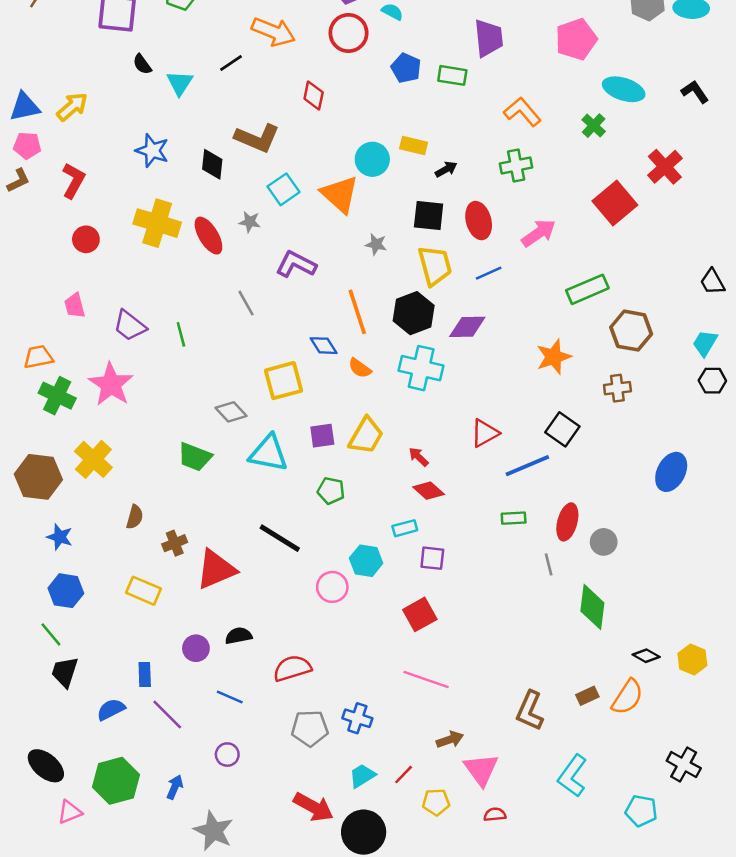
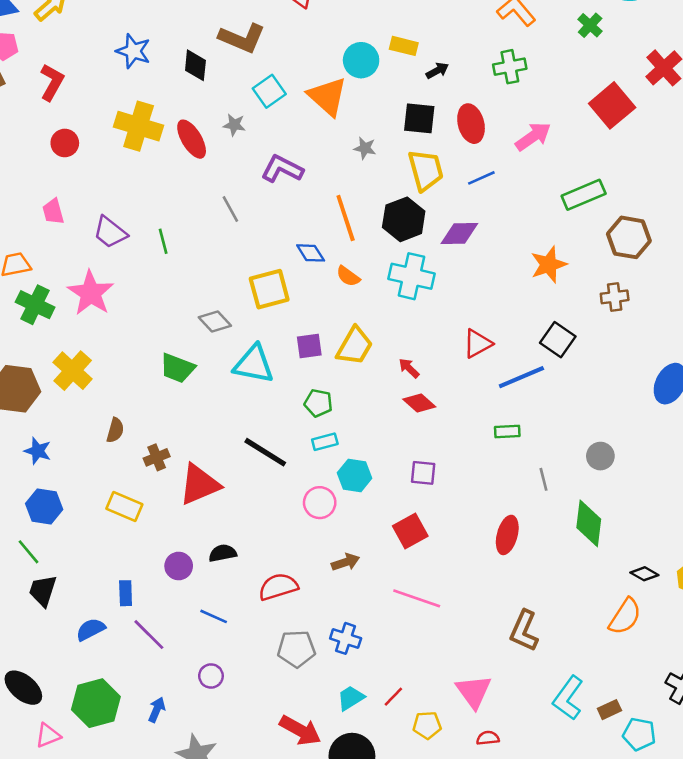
red ellipse: (567, 522) -> (507, 535), moved
cyan rectangle: (405, 528) -> (325, 442), moved
brown rectangle: (587, 696) -> (609, 710), moved
brown arrow: (450, 740) -> (346, 562), moved

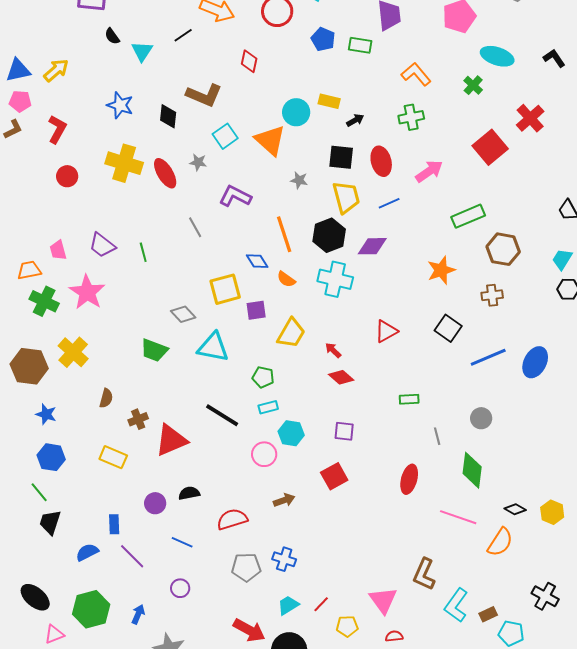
pink trapezoid: (53, 212) -> (58, 250), moved
purple square: (309, 346) -> (256, 310), moved
blue line: (521, 377) -> (488, 357), moved
pink line: (417, 598) -> (458, 517), moved
brown L-shape: (524, 631) -> (424, 574), moved

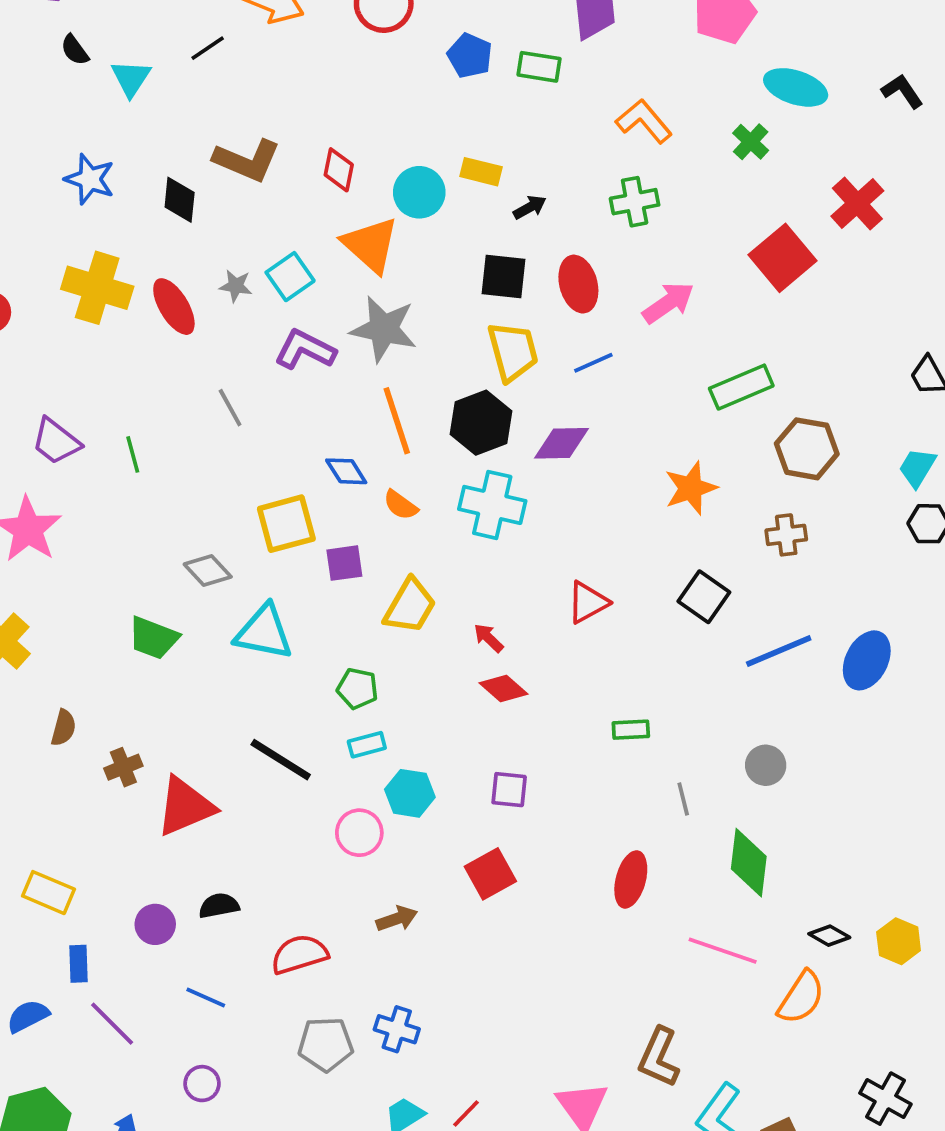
red diamond: (249, 61) -> (339, 170), moved
cyan square: (225, 136) -> (290, 277), moved
gray star: (299, 180) -> (384, 329), moved, size x2.0
yellow rectangle: (113, 457) -> (48, 893), moved

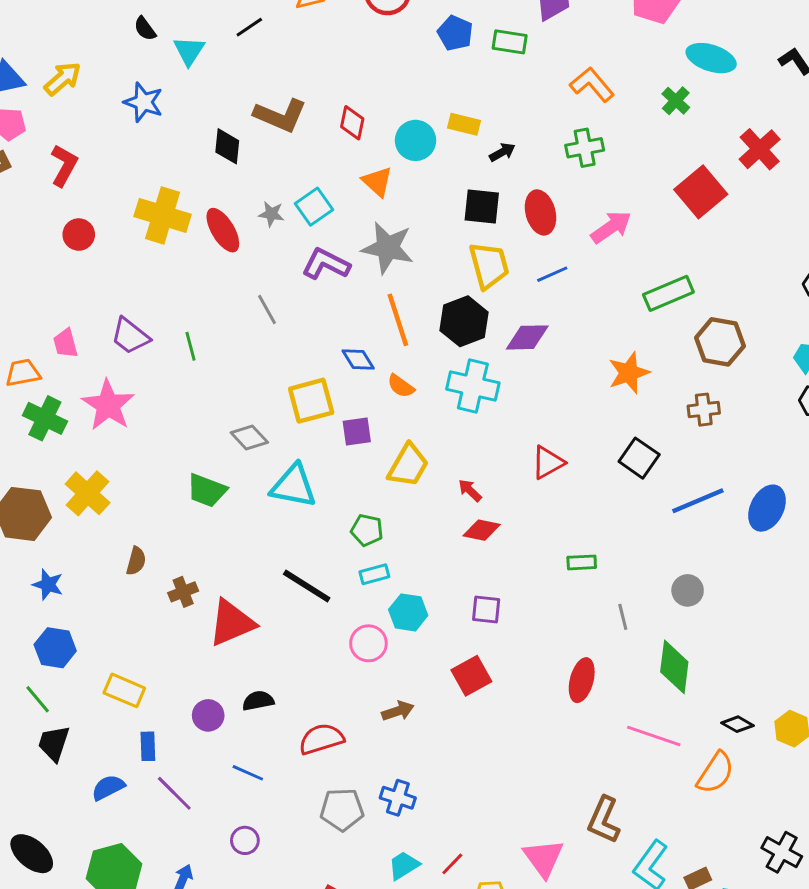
blue star: (90, 179) -> (143, 102), moved
orange triangle: (371, 245) -> (377, 182), size x0.7
red diamond: (503, 688) -> (482, 530), turned -30

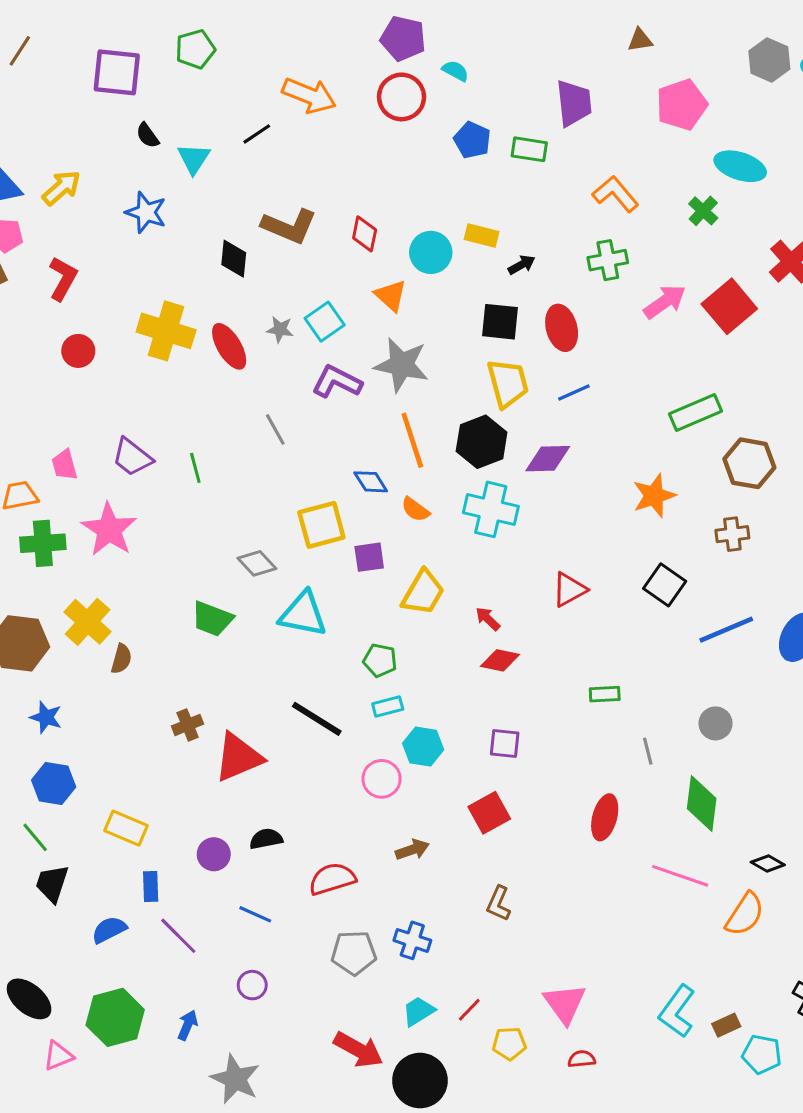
pink arrow: (611, 227) -> (665, 302), moved
green cross: (45, 418) -> (43, 543), turned -30
brown semicircle: (136, 561) -> (121, 659), moved
brown L-shape: (604, 820) -> (498, 904), moved, size x0.7

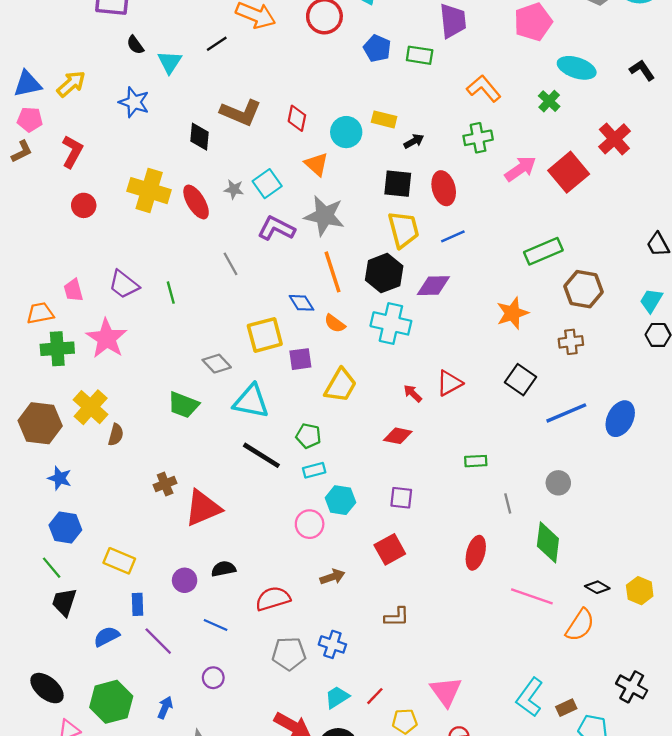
red arrow: (488, 619) -> (413, 393), moved
black line: (317, 719) -> (261, 455), moved
brown L-shape: (498, 904) -> (397, 617), turned -115

